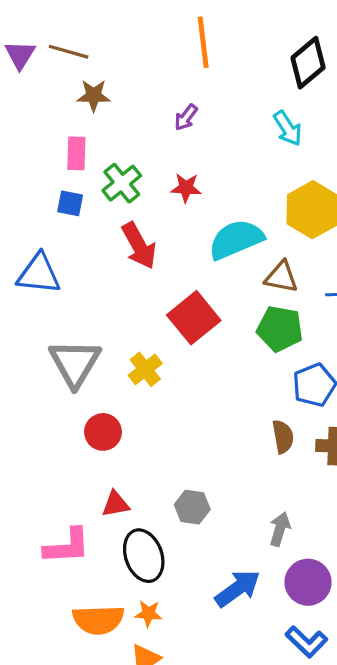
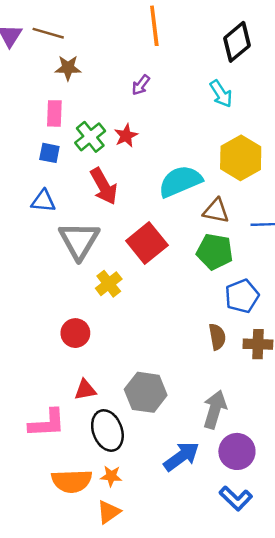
red star: (186, 188) -> (126, 136), moved, turned -30
blue triangle: (39, 274) -> (43, 201), moved, size x0.7
gray triangle: (75, 363) -> (79, 240), moved
gray hexagon: (192, 507) -> (146, 392), size x1.5
gray arrow: (280, 529) -> (215, 410), size x1.4

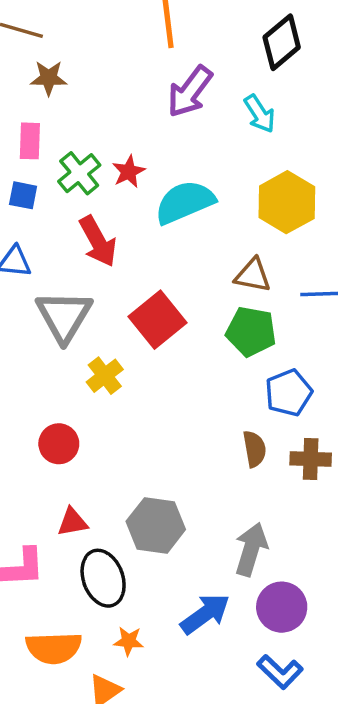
purple arrow: (141, 85) -> (190, 92), moved, size x1.8
cyan semicircle: (180, 181) -> (185, 202), moved
orange star: (111, 476) -> (129, 641), moved

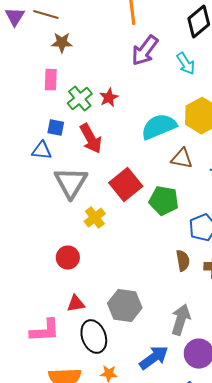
blue square: (23, 195) -> (56, 128), moved
cyan semicircle: (185, 202) -> (159, 127), moved
green pentagon: (251, 331) -> (164, 201), moved

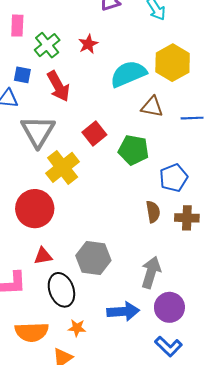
red star: (109, 98) -> (88, 44), moved
red square: (126, 185) -> (94, 134), size x0.7
yellow cross: (95, 218) -> (63, 167), size x1.5
red circle: (68, 258) -> (35, 209), size x1.6
blue arrow: (154, 358) -> (123, 311), turned 32

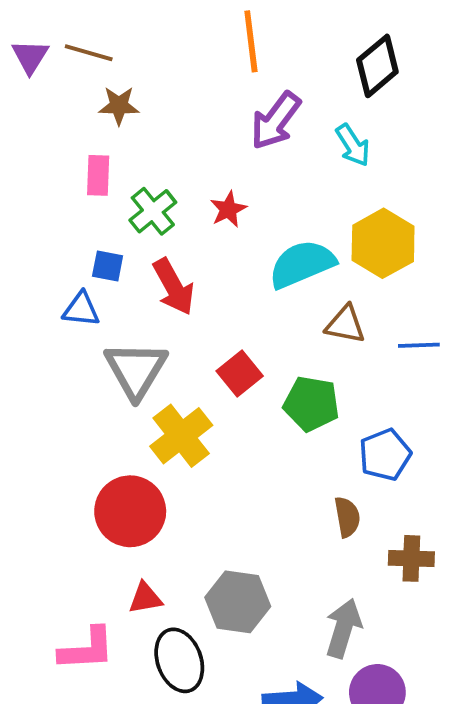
brown cross: (187, 218) -> (411, 558), moved

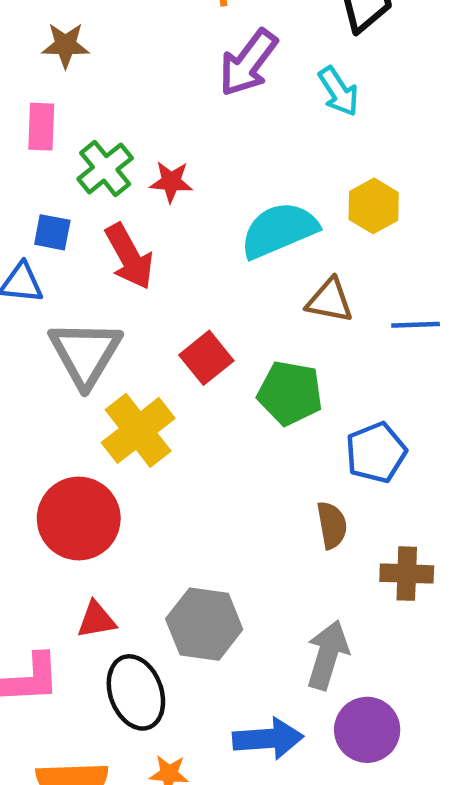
red star: (228, 209) -> (171, 182), moved, turned 30
yellow hexagon: (383, 243) -> (374, 206), size x0.7

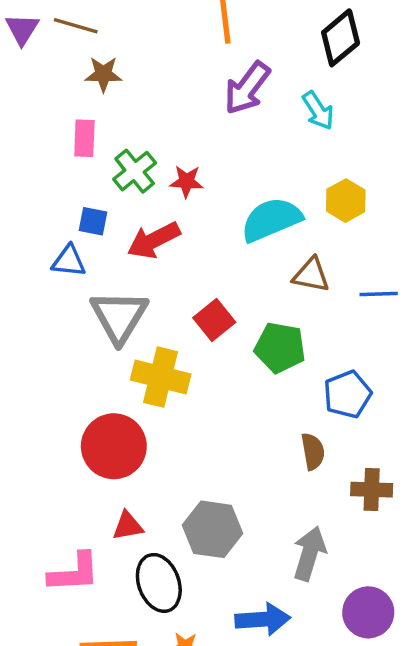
red arrow: (129, 257) -> (154, 240), turned 92
yellow cross: (138, 430) -> (161, 377), turned -38
purple circle: (367, 730) -> (368, 612), moved

